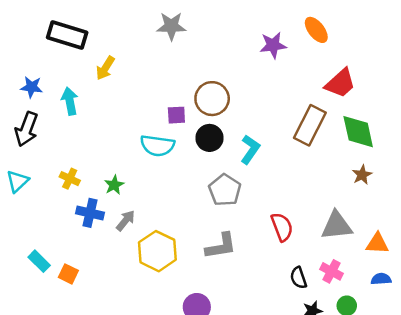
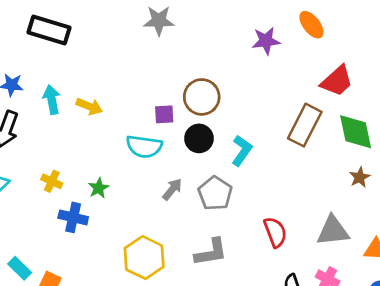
yellow arrow: (105, 68) -> (89, 106), moved, turned -100
gray arrow: (126, 221) -> (172, 189), moved

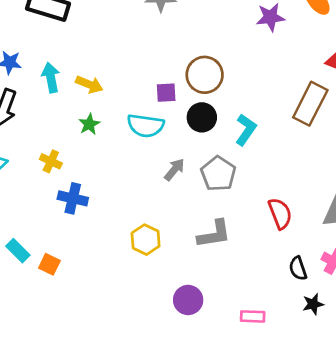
green star: (99, 188) -> (89, 124), moved
yellow hexagon: (144, 258) -> (146, 240), size x0.7

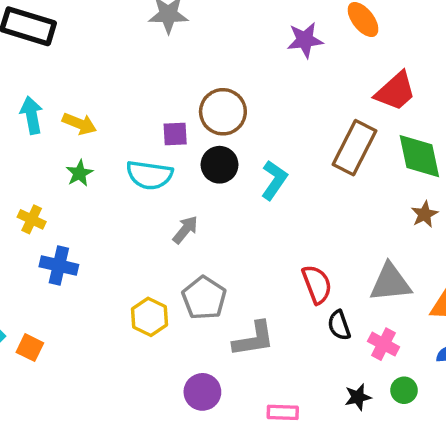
gray pentagon: (218, 174) -> (204, 298), moved
gray L-shape: (214, 234) -> (254, 339), moved
black semicircle: (298, 268) -> (339, 325), moved

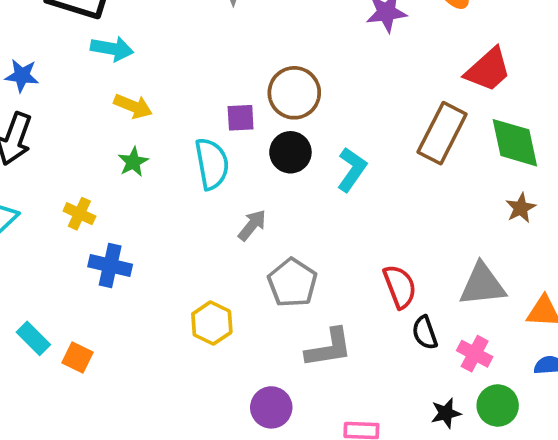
cyan arrow: (32, 115) -> (112, 49), moved, turned 111
cyan semicircle: (149, 175) -> (212, 164), turned -108
gray pentagon: (204, 298) -> (292, 283), moved
green circle: (404, 390) -> (498, 406), size x1.4

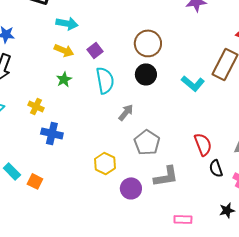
cyan arrow: (112, 49) -> (67, 23), moved
purple square: (241, 118) -> (95, 50), moved, turned -35
cyan L-shape: (352, 170) -> (193, 83), moved, turned 95
purple circle: (271, 407) -> (131, 188), moved

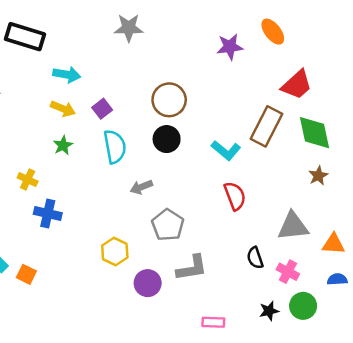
gray arrow: (126, 112) -> (141, 187), turned -150
red semicircle: (203, 144) -> (235, 196), moved

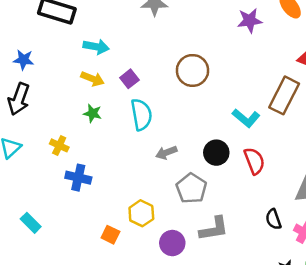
black circle: (167, 139) -> (216, 153), moved
green star: (63, 145) -> (93, 113), turned -30
orange square: (26, 274) -> (110, 235), moved

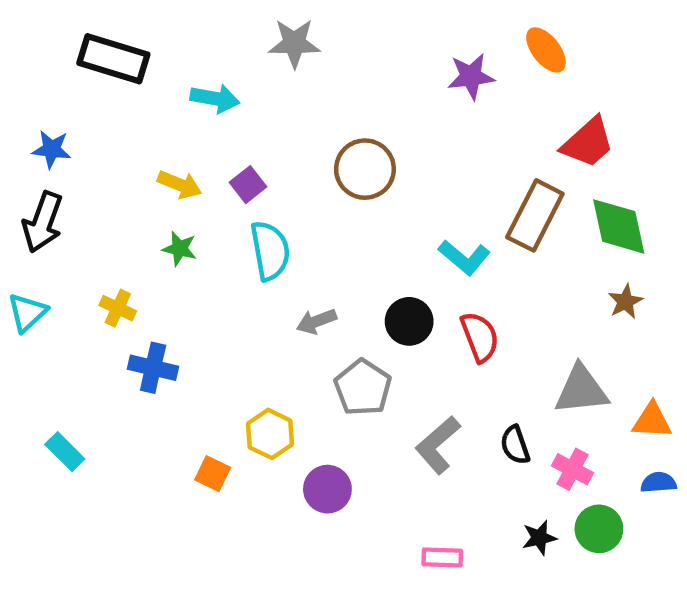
cyan arrow: (96, 47) -> (215, 98), moved
gray L-shape: (214, 229) -> (438, 445), moved, turned 148

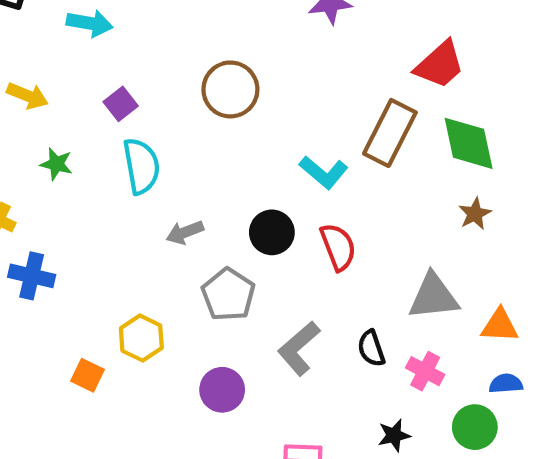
yellow arrow: (180, 185) -> (27, 96), moved
purple circle: (327, 489) -> (222, 390), moved
green circle: (599, 529) -> (475, 427), moved

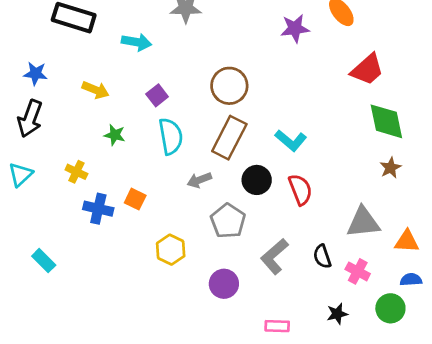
brown rectangle: (390, 133) -> (229, 138), moved
orange square: (88, 375) -> (135, 199), moved

